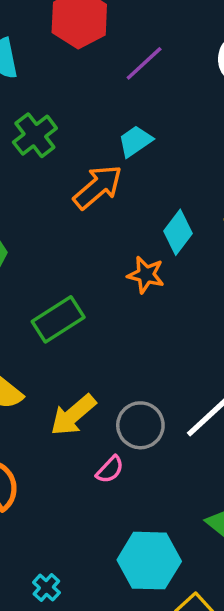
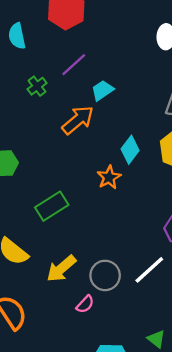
purple line: (144, 63) -> (74, 65), moved
green cross: (35, 135) -> (37, 86), size x0.7
orange star: (146, 275) -> (109, 177), turned 30

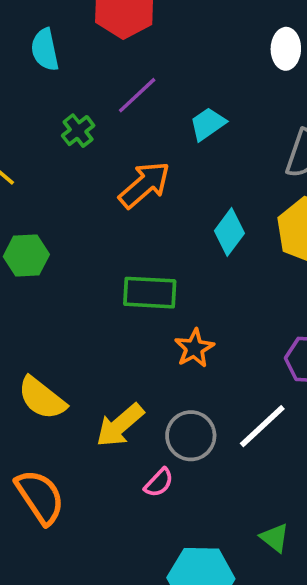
cyan trapezoid: (102, 90) -> (208, 124), moved
orange star: (109, 177) -> (194, 348), moved
green rectangle: (52, 206) -> (150, 293), moved, turned 36

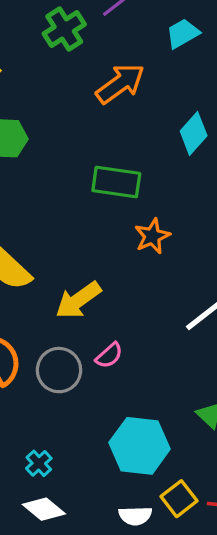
green cross: (78, 131) -> (64, 29), size x1.4
gray circle: (191, 436) -> (59, 370), moved

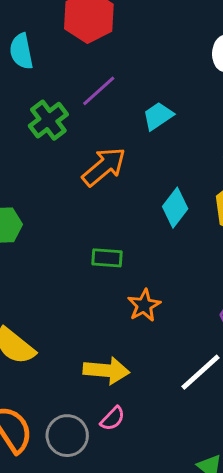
green rectangle: (116, 182) -> (107, 258), size x0.7
yellow arrow: (78, 300) -> (106, 370), moved, turned -135

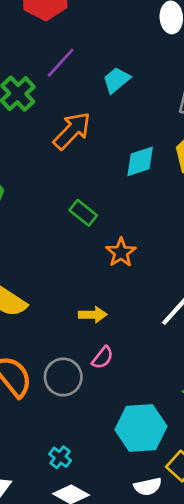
cyan diamond: (175, 208) -> (140, 161), turned 40
green rectangle: (107, 258) -> (83, 213), turned 40
yellow arrow: (106, 370) -> (93, 315), size x0.7

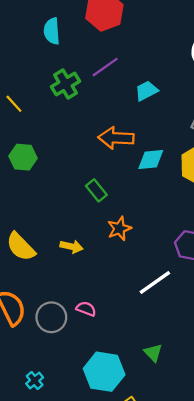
orange arrow: (72, 131) -> (116, 138), moved, turned -144
yellow arrow: (93, 315) -> (72, 247), moved
pink semicircle: (103, 358) -> (86, 309), turned -120

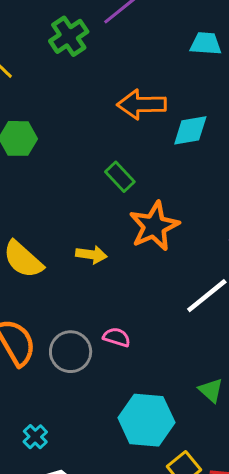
cyan trapezoid: (146, 91) -> (206, 44), moved, turned 35
orange star: (119, 229) -> (154, 226), size x1.5
cyan cross: (35, 381) -> (35, 437), moved

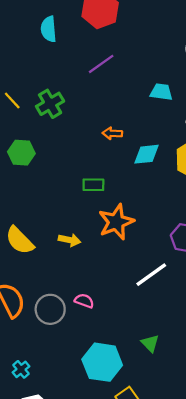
green cross: (69, 36) -> (50, 104), moved
orange arrow: (142, 104) -> (112, 133), size x0.6
green rectangle: (120, 177) -> (93, 185), turned -50

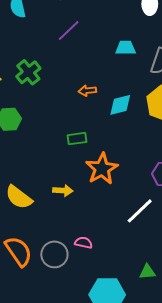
green triangle: (150, 343) -> (147, 272), turned -42

